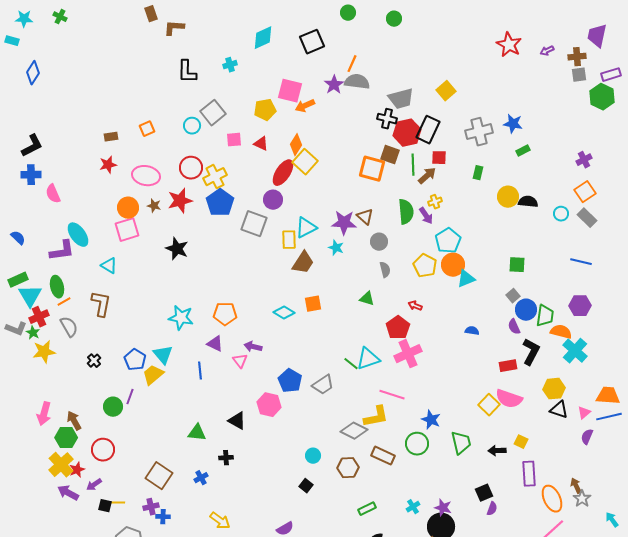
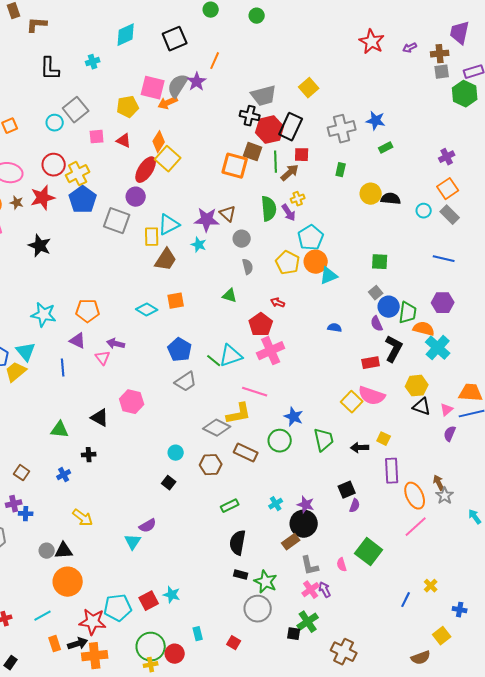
gray semicircle: (357, 82) -> (178, 86), moved, turned -65
blue pentagon: (290, 381) -> (180, 350), moved
brown square: (159, 476) -> (22, 473), size x0.6

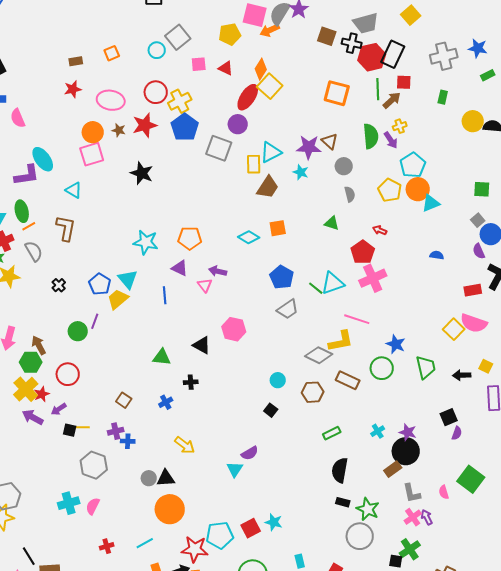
brown square: (253, 152) -> (327, 36), moved

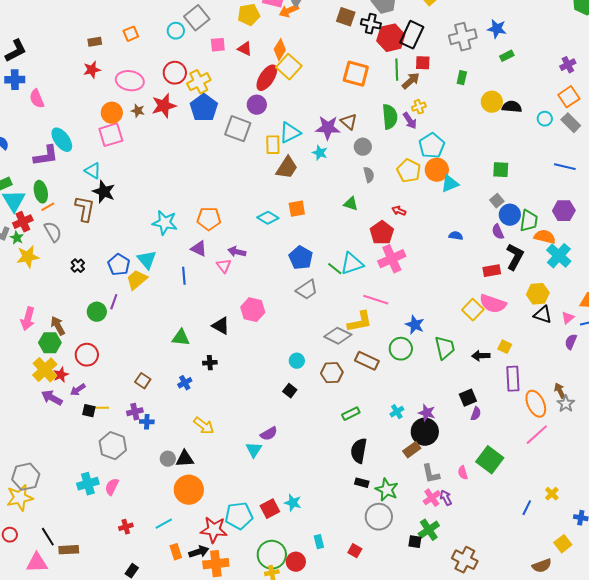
black star: (142, 173) -> (104, 192), moved

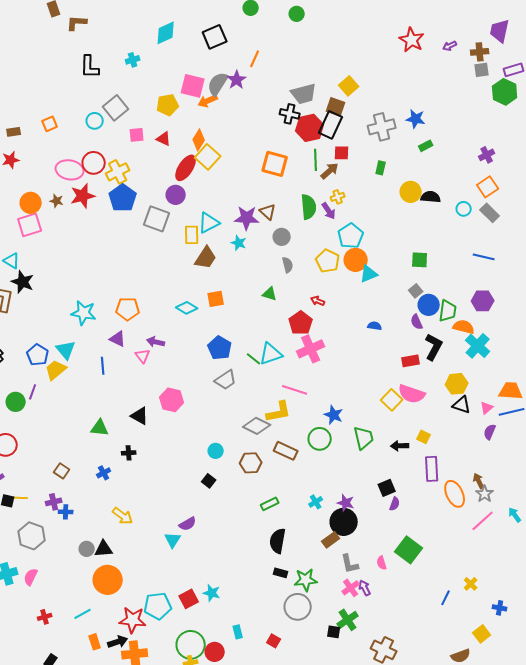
brown square: (346, 17) -> (336, 107), moved
pink ellipse: (130, 81) -> (70, 170), moved
pink line: (537, 435) -> (483, 521), moved
green star: (387, 490) -> (306, 580), turned -30

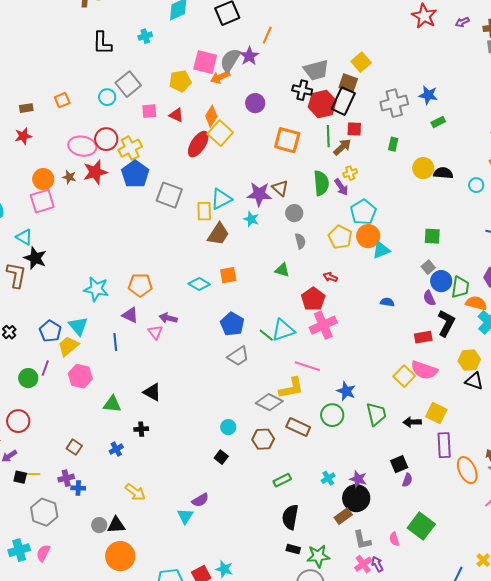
purple circle: (176, 195) -> (255, 103), moved
pink hexagon: (172, 400) -> (80, 376), moved
yellow square: (424, 437) -> (436, 413), size x1.5

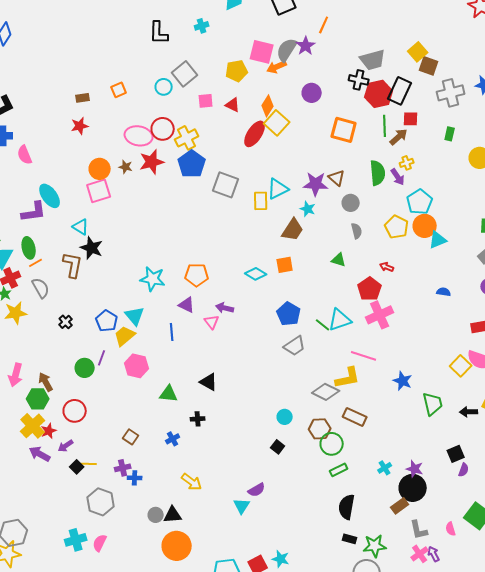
brown square: (348, 83) -> (429, 66), moved
brown trapezoid: (218, 234) -> (293, 230), moved
green circle: (332, 415) -> (332, 444), moved
black square: (20, 477) -> (77, 467), turned 32

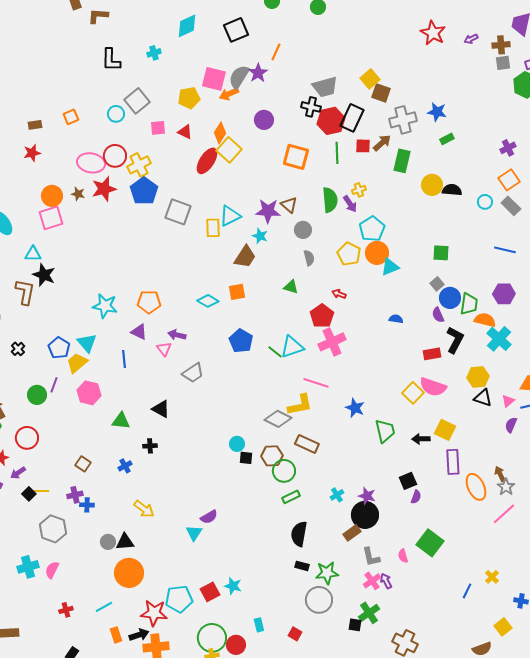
green rectangle: (450, 134) -> (402, 161), size x1.6
brown arrow: (399, 137) -> (382, 143), moved
cyan triangle: (81, 227) -> (33, 254), turned -30
gray trapezoid: (295, 346) -> (193, 373), moved
black square: (278, 447) -> (246, 458), moved, turned -32

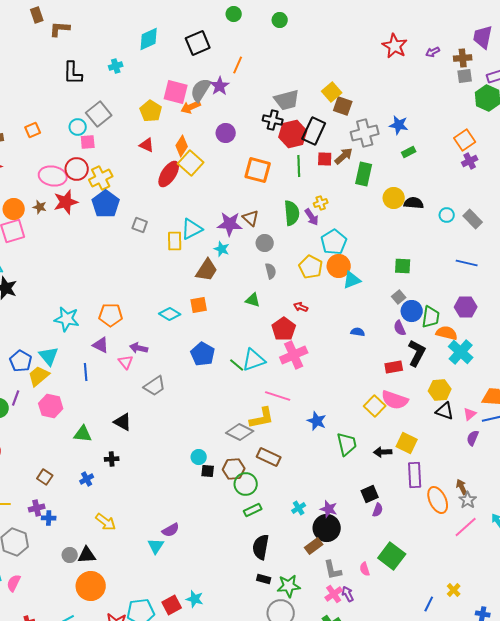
yellow pentagon: (189, 98) -> (151, 111), turned -30
pink square: (158, 128) -> (88, 142), moved
orange square: (509, 180) -> (465, 140), moved
gray square: (178, 212) -> (140, 225), size x0.6

